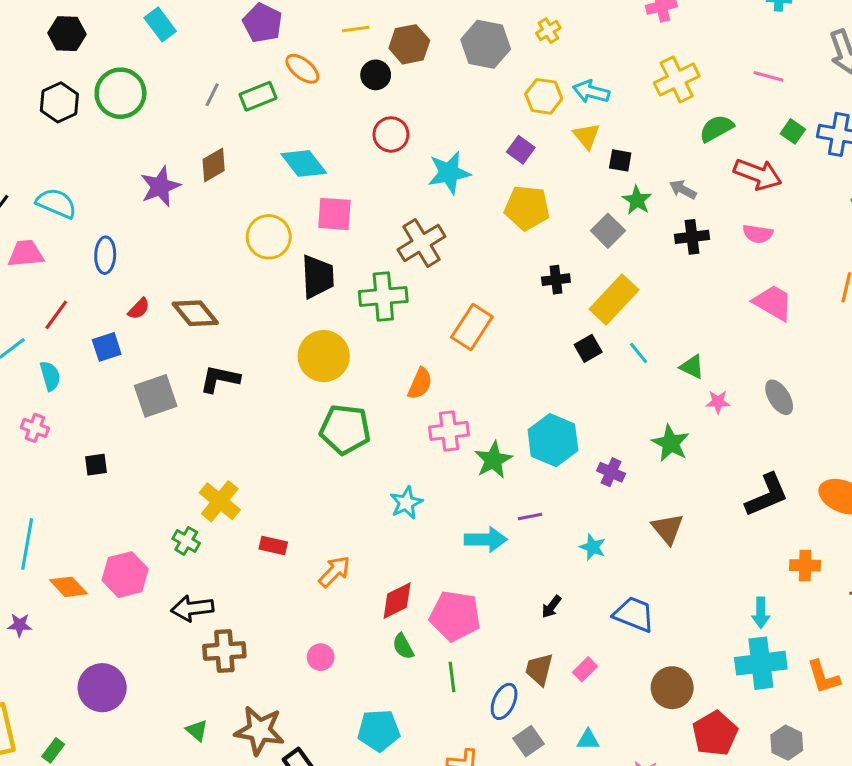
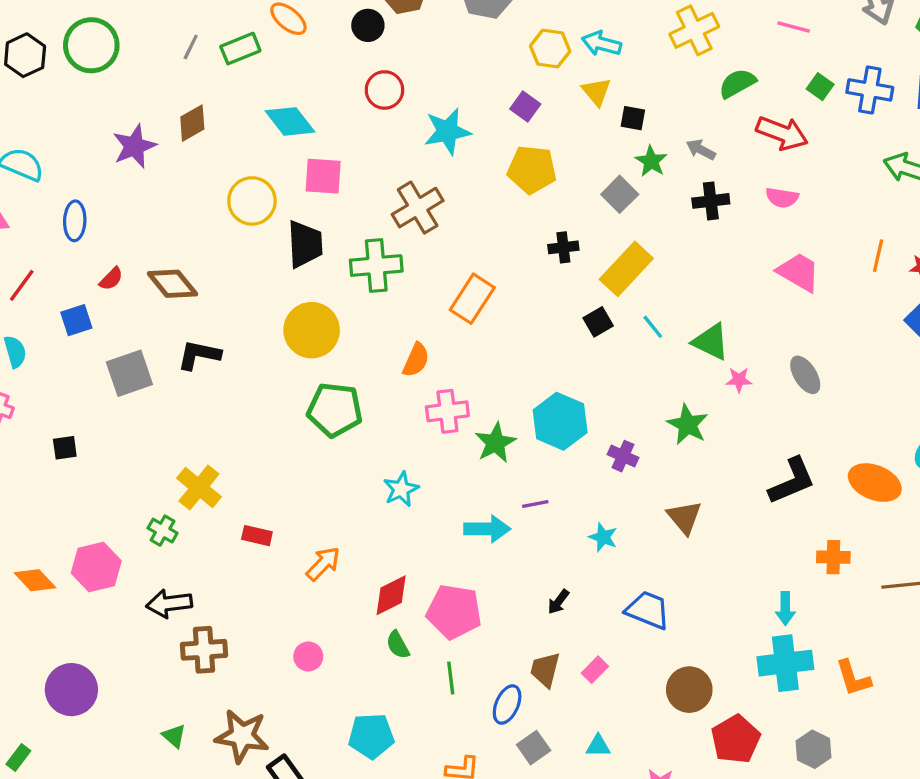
green triangle: (692, 367) -> (711, 342), size x1.4

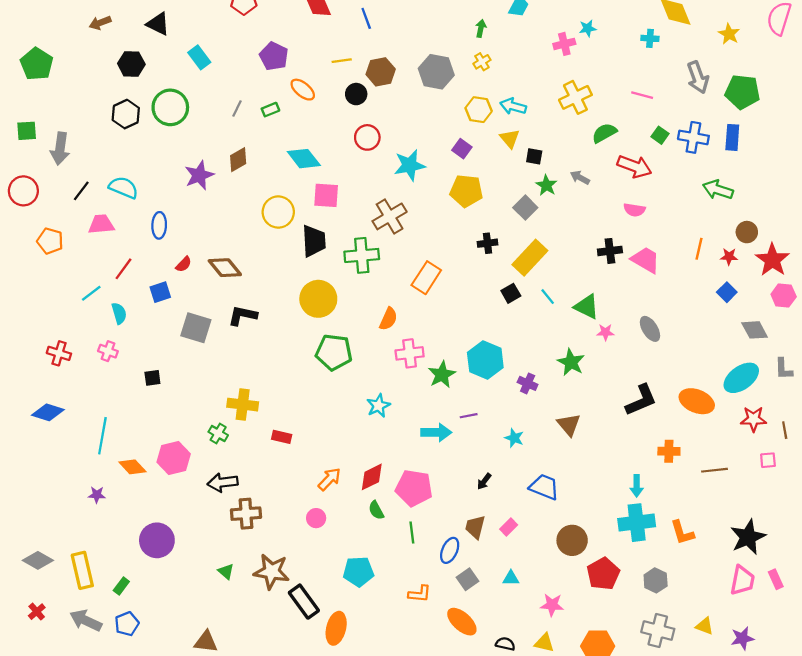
green rectangle: (240, 49) -> (270, 110), size x0.7
black cross: (711, 201) -> (610, 251), moved
gray square: (129, 373) -> (196, 328), turned 36
yellow cross: (199, 488) -> (243, 405), turned -32
orange arrow: (323, 564) -> (329, 479), moved

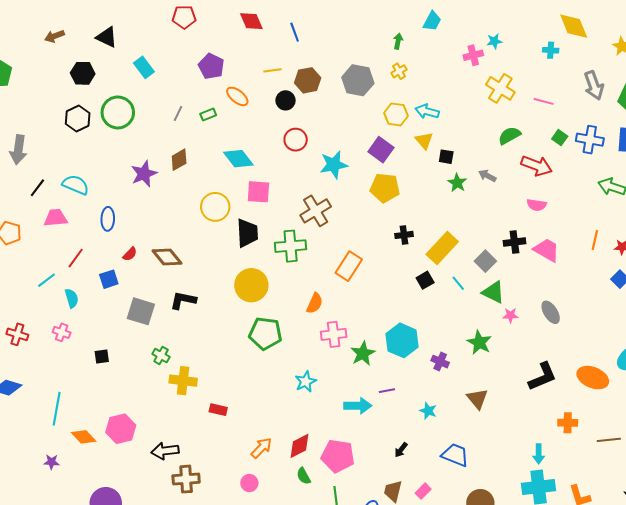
yellow cross: (575, 97) -> (500, 88), moved, turned -32
purple square: (462, 149) -> (381, 150), size x1.4
gray square: (525, 208) -> (485, 261), moved
green cross: (218, 434) -> (161, 355), moved

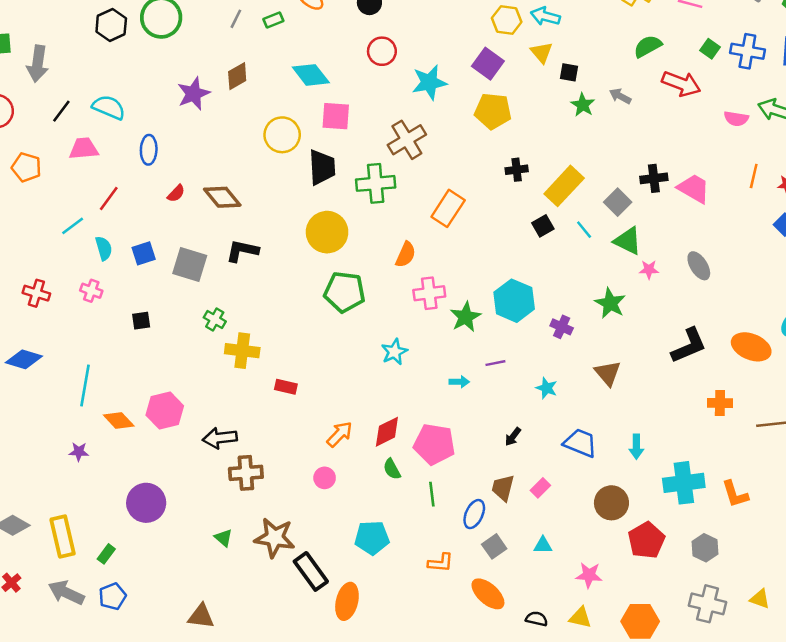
pink semicircle: (537, 205) -> (736, 119), moved
blue square: (109, 279) -> (144, 253), moved
cyan arrow: (358, 406) -> (459, 382), size x0.6
cyan arrow: (539, 454) -> (636, 447), moved

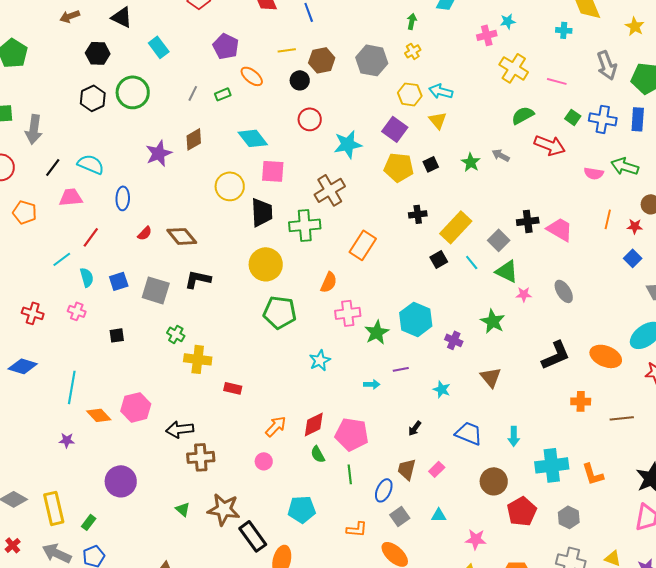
black square: (569, 72) -> (431, 164), moved, turned -35

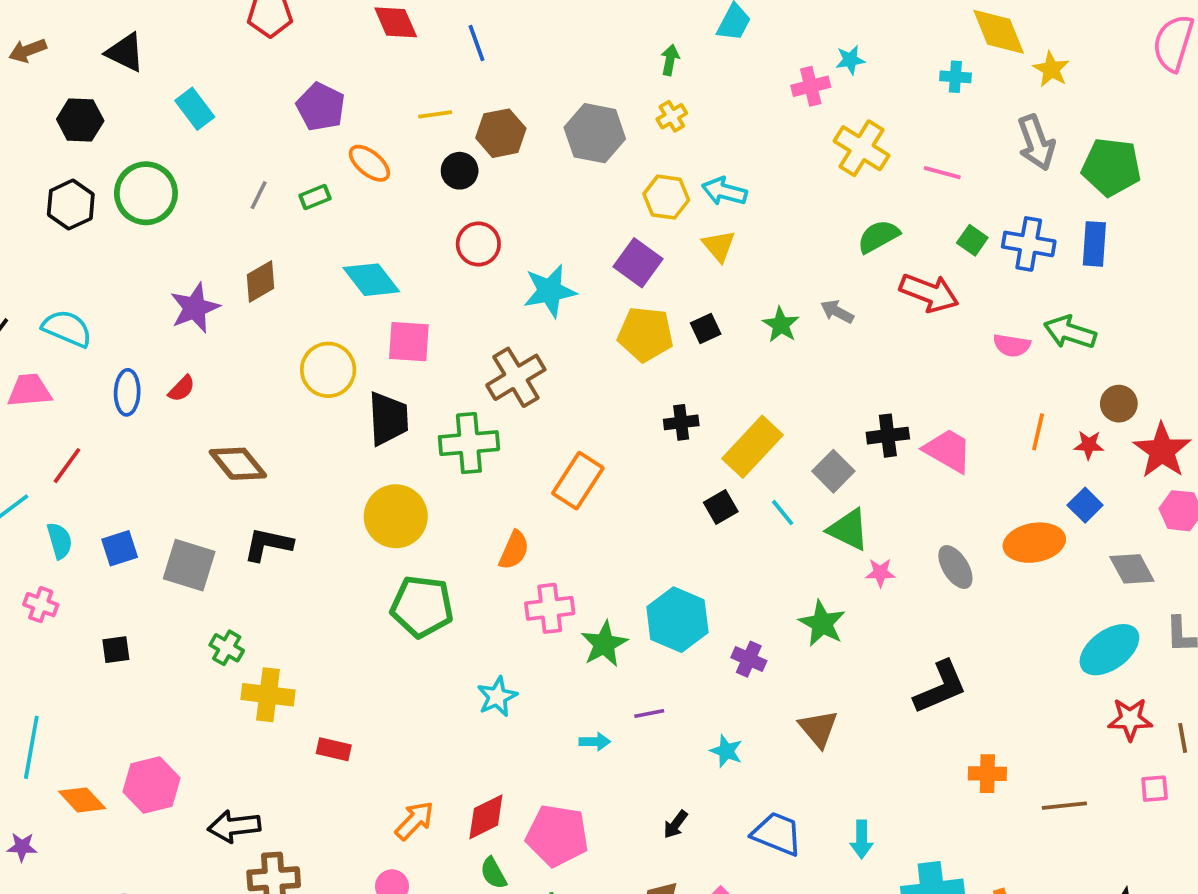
yellow star: (635, 26) -> (1051, 69), moved
red semicircle: (145, 233) -> (182, 389), moved
orange ellipse: (606, 356) -> (1034, 543), moved, turned -32

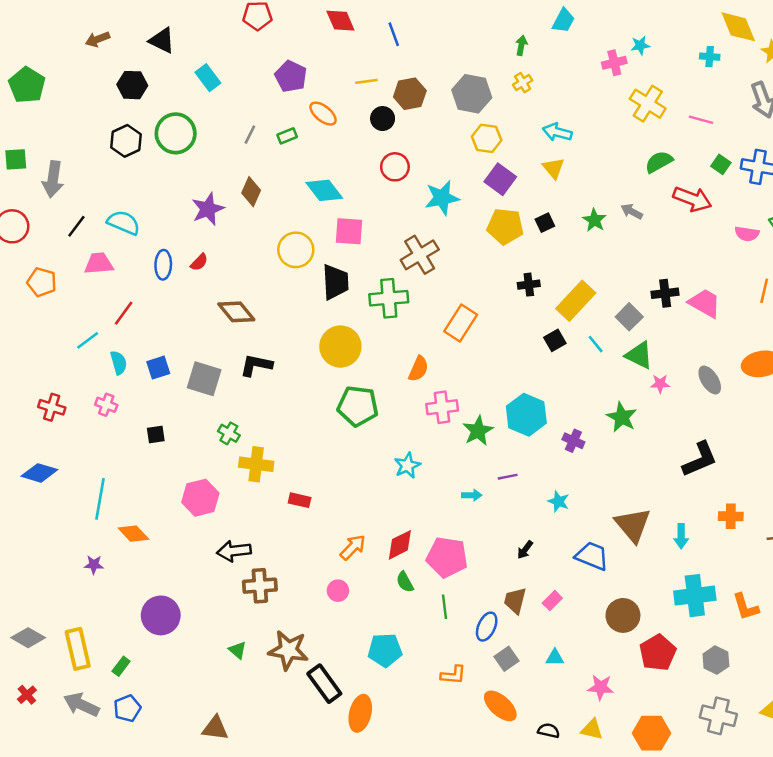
yellow hexagon: (666, 197) -> (487, 138), moved
brown diamond: (260, 282) -> (251, 192), turned -36
brown triangle: (818, 729) -> (633, 525), moved, size x1.4
pink hexagon: (152, 785) -> (200, 498), moved
cyan arrow: (862, 839) -> (681, 536), moved

